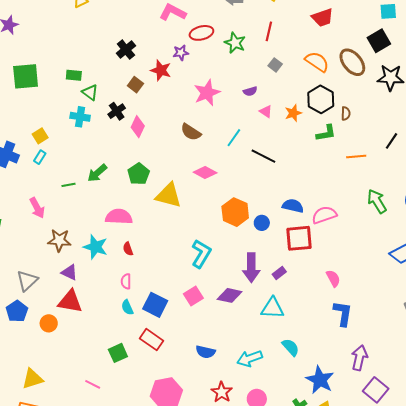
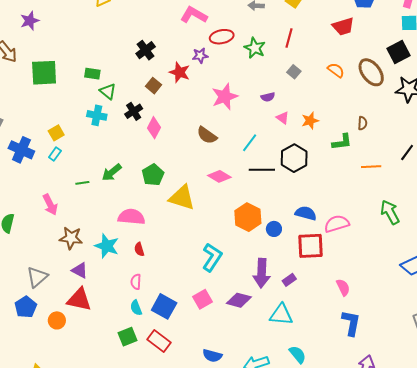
orange semicircle: (317, 62) -> (336, 70), size x0.7
black hexagon: (321, 99) -> (294, 158), moved
black line: (263, 156) -> (262, 170), moved, turned -30
green square: (118, 353) -> (127, 337), moved

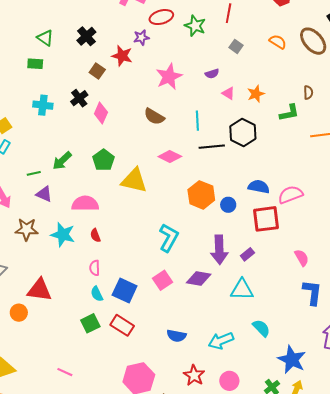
green triangle: (108, 91) -> (45, 38), moved
cyan line: (250, 143) -> (197, 121), turned -36
purple triangle: (80, 270) -> (44, 194), moved

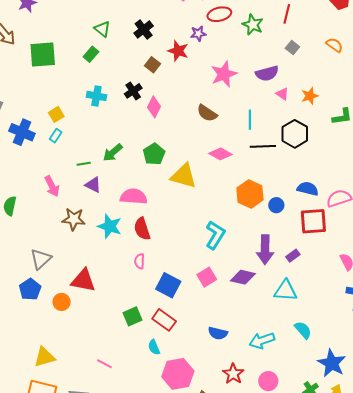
green rectangle: (35, 64) -> (91, 54), turned -56
purple semicircle: (212, 74) -> (267, 73), size x1.6
red semicircle: (95, 235) -> (142, 229), size x1.6
cyan semicircle: (97, 294) -> (154, 347), moved

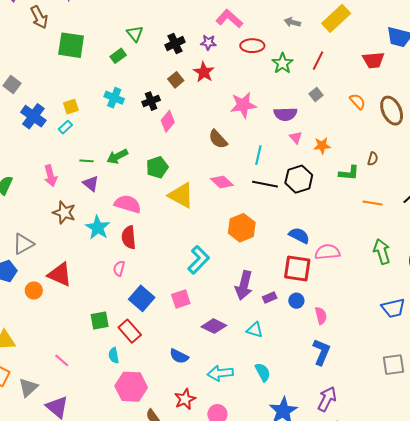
purple star: (198, 34) -> (208, 42), moved
blue circle: (276, 205) -> (296, 301), moved
purple diamond: (243, 277) -> (214, 326), moved
cyan triangle: (286, 291) -> (255, 330), size x0.7

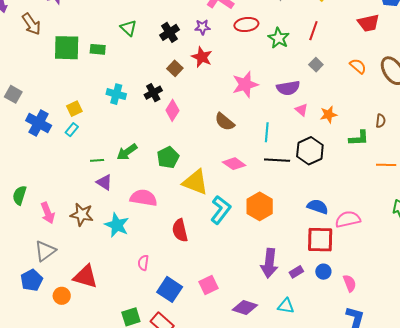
green rectangle: (118, 56) -> (98, 49), moved, turned 49
pink arrow: (50, 176) -> (48, 213), moved
red semicircle: (129, 237) -> (180, 230), moved
cyan L-shape: (199, 260) -> (221, 210), moved

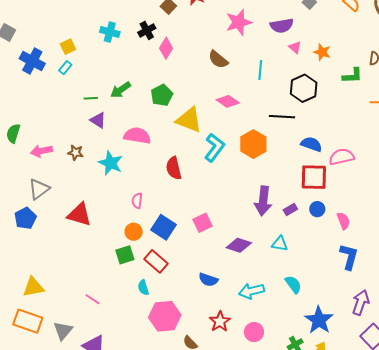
orange star: (329, 114) -> (322, 52), turned 30
black line: (277, 160) -> (282, 117), moved
pink arrow: (48, 213) -> (41, 151), turned 100
brown star: (82, 215) -> (75, 152), size x0.7
orange circle: (62, 296) -> (134, 232), moved

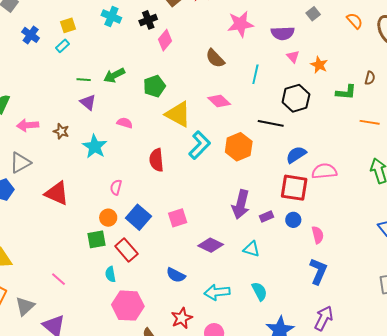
blue cross: (32, 61) -> (31, 35), size x0.7
pink semicircle: (137, 136) -> (125, 123), size x0.6
blue semicircle: (311, 144) -> (296, 155), turned -60

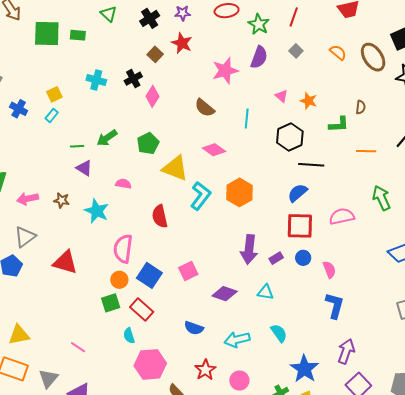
purple semicircle: (283, 33) -> (259, 57), moved, turned -60
black line: (271, 123) -> (311, 165), moved
pink semicircle: (324, 171) -> (342, 216), moved
pink semicircle: (116, 187) -> (123, 249), size x1.8

